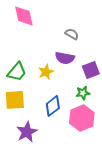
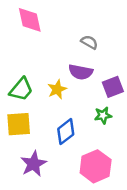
pink hexagon: (82, 118) -> (96, 166), moved

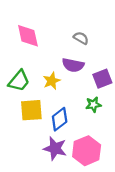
pink diamond: (30, 20) -> (28, 36), moved
yellow square: (19, 124) -> (31, 110), moved
purple star: (33, 164) -> (55, 148), moved, turned -30

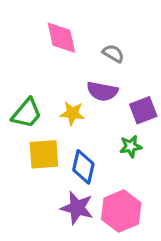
pink diamond: (28, 36) -> (61, 38), moved
yellow star: (52, 81) -> (72, 113), turned 30
blue diamond: (60, 119) -> (83, 167), turned -40

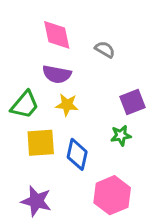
purple semicircle: (102, 91) -> (57, 74), moved
purple star: (77, 208) -> (36, 201), moved

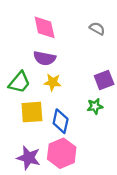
gray semicircle: (105, 49) -> (97, 29), moved
pink hexagon: (112, 195) -> (62, 153), moved

